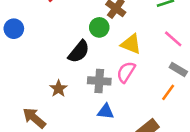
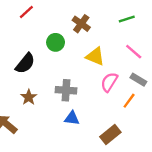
green circle: (99, 27) -> (56, 42), moved
black semicircle: (79, 52) -> (25, 63), moved
pink semicircle: (126, 72) -> (109, 82), moved

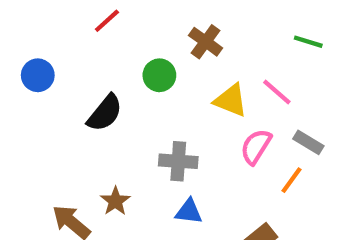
green line: (127, 19) -> (308, 42), moved, turned 35
pink line: (134, 52) -> (277, 92), moved
brown star: (29, 97) -> (115, 201), moved

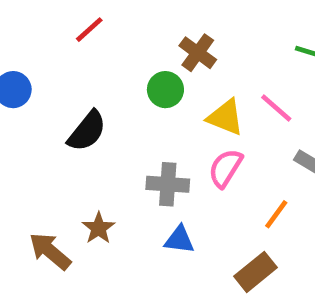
green circle: (159, 75) -> (165, 90), moved
pink semicircle: (256, 147) -> (225, 168), moved
orange line: (292, 180) -> (276, 214), moved

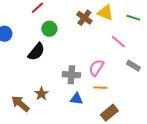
green circle: (165, 90) -> (49, 29), moved
yellow triangle: (225, 117) -> (105, 13), moved
orange line: (276, 214) -> (100, 88), moved, turned 56

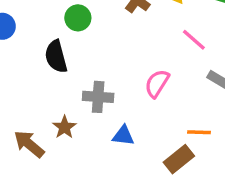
black semicircle: (36, 52) -> (56, 57), turned 126
gray cross: (71, 75) -> (98, 97), moved
orange line: (100, 88) -> (199, 132), moved

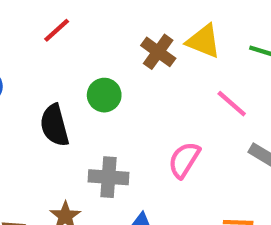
green circle: (78, 18) -> (104, 95), moved

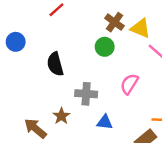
yellow triangle: (204, 41) -> (140, 28), moved
green circle: (104, 95) -> (105, 47), moved

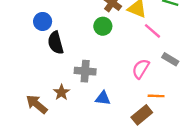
blue circle: (16, 42) -> (43, 21), moved
pink semicircle: (129, 84) -> (141, 69), moved

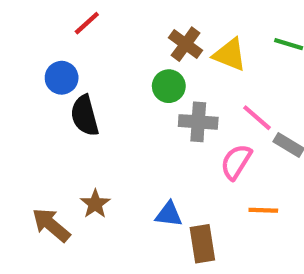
pink line: (152, 31) -> (257, 118), moved
gray cross: (85, 71) -> (198, 122), moved
brown rectangle: (142, 115) -> (202, 244), moved, turned -60

